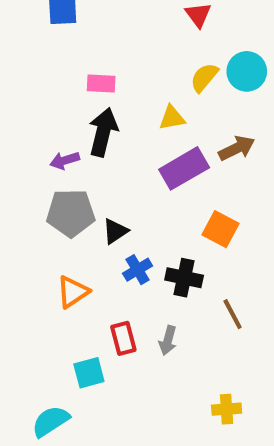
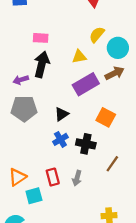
cyan circle: (247, 71) -> (118, 48), moved
black triangle: (115, 231) -> (62, 114), moved
orange triangle: (73, 292) -> (17, 177), moved
brown line: (233, 314) -> (112, 164), turned 63

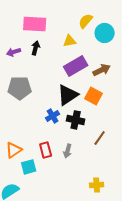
pink rectangle: (41, 38) -> (35, 24), size x1.6
black arrow: (42, 64) -> (36, 48), size x0.6
brown arrow: (115, 73) -> (102, 70), moved
purple arrow: (21, 80) -> (14, 52), moved
black triangle: (62, 114) -> (68, 95), moved, size x1.6

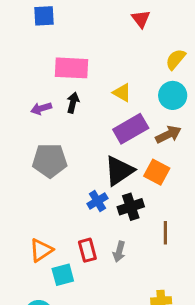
yellow semicircle: (86, 21) -> (176, 59), moved
cyan circle: (105, 33) -> (173, 95), moved
yellow triangle: (70, 41) -> (122, 93), turned 40
black cross: (76, 120) -> (131, 207), turned -30
brown line: (100, 138) -> (165, 233), turned -35

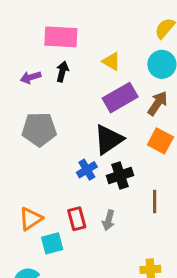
brown arrow: (168, 134) -> (158, 103), turned -30
orange square: (157, 172) -> (160, 141), moved

